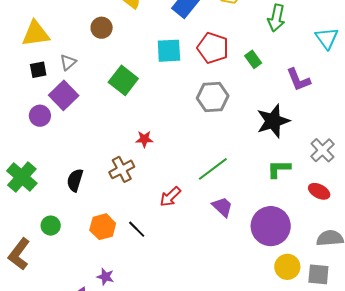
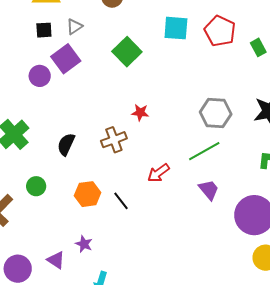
gray hexagon: (213, 97) -> (216, 113), moved

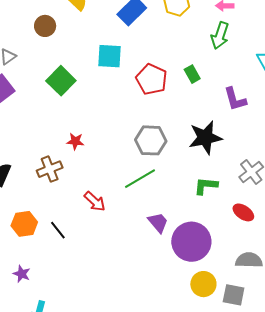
red pentagon: (220, 31) -> (152, 79), moved
red arrow: (158, 173) -> (95, 201), turned -100
purple trapezoid: (209, 190) -> (158, 222), moved

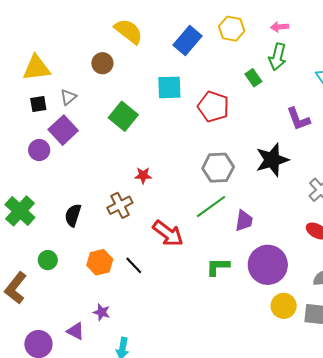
green rectangle: (192, 74) -> (253, 78), moved
green L-shape: (206, 186) -> (218, 267), moved
red arrow: (95, 201) -> (168, 233), size x1.4
purple trapezoid: (158, 222) -> (244, 221), moved, turned 55

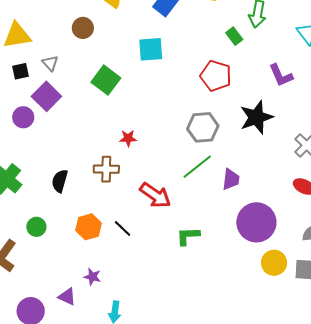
gray triangle: (68, 97) -> (50, 63), turned -30
red pentagon: (213, 107) -> (216, 76), moved
brown cross: (120, 205) -> (106, 169), turned 30
green L-shape: (218, 267) -> (188, 236), moved

